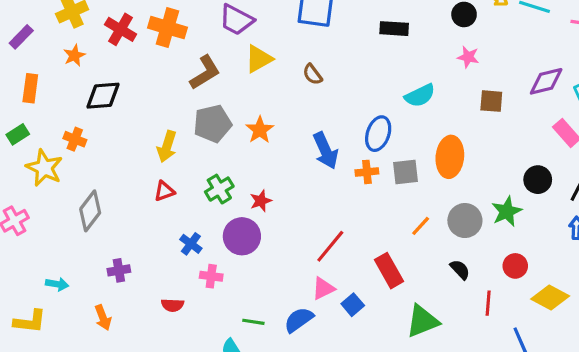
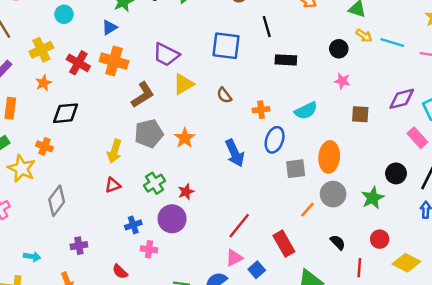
orange cross: (367, 172) -> (261, 110), moved
gray circle: (465, 221) -> (333, 194), moved
blue cross: (191, 244) -> (133, 225), turned 35
red semicircle: (173, 305) -> (120, 272), turned 42

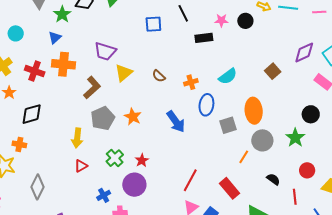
blue square: (226, 46) -> (153, 24), moved, size x0.7
pink star: (342, 81) -> (221, 20), moved
brown square: (360, 114) -> (273, 71), turned -35

